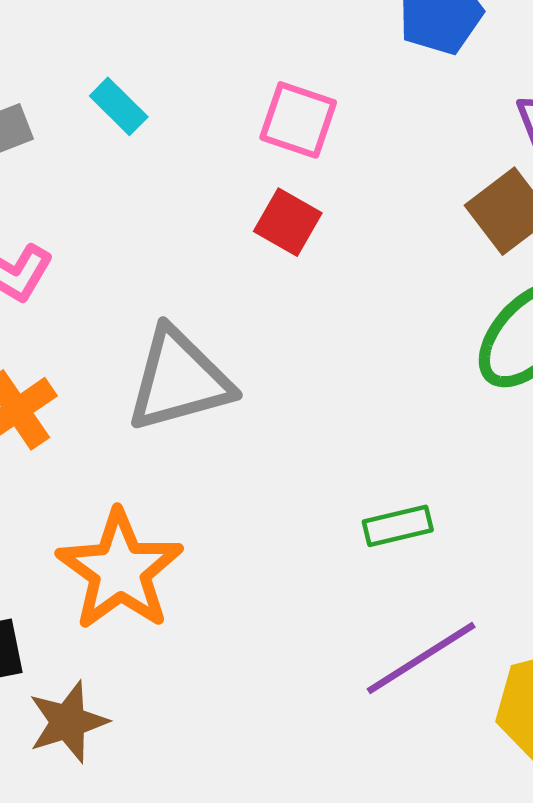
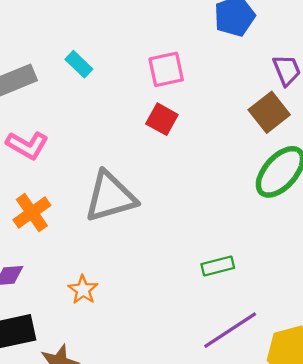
pink square: (298, 120) -> (166, 69), turned -30
orange star: (120, 570) -> (83, 290), size x0.5

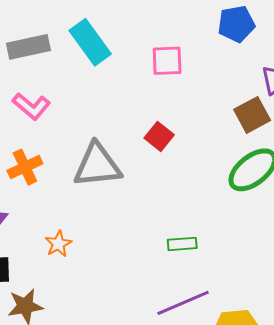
cyan rectangle: (79, 64) -> (90, 42), size x1.8
red square: (162, 119) -> (159, 136), moved

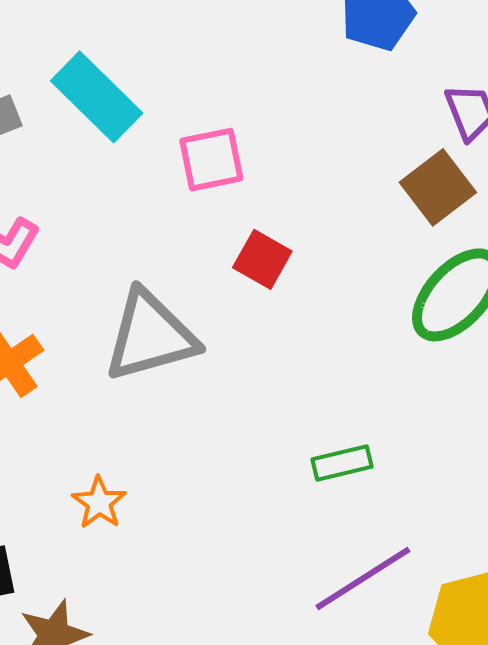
pink square: (167, 61) -> (211, 160), moved

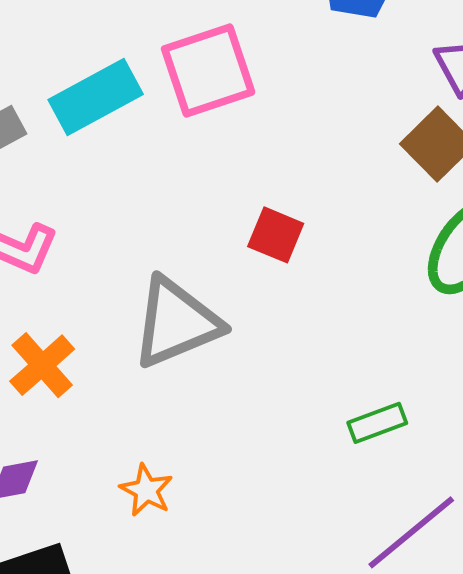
cyan rectangle: (97, 97) -> (96, 97), turned -66
pink square: (211, 160) -> (208, 70), moved, size x1.4

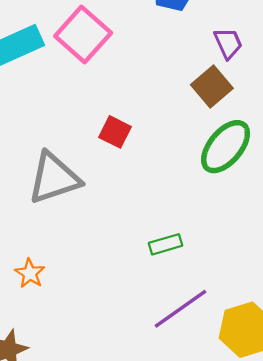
pink square: (208, 70) -> (83, 35), turned -34

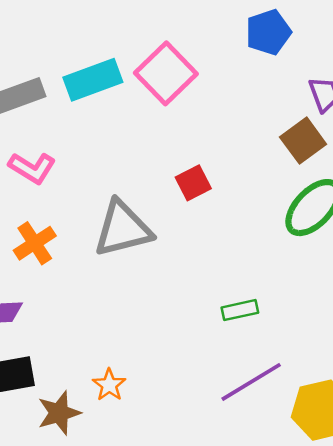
red square: (115, 132) -> (193, 183), turned 32
orange star: (30, 273) -> (109, 385), moved

